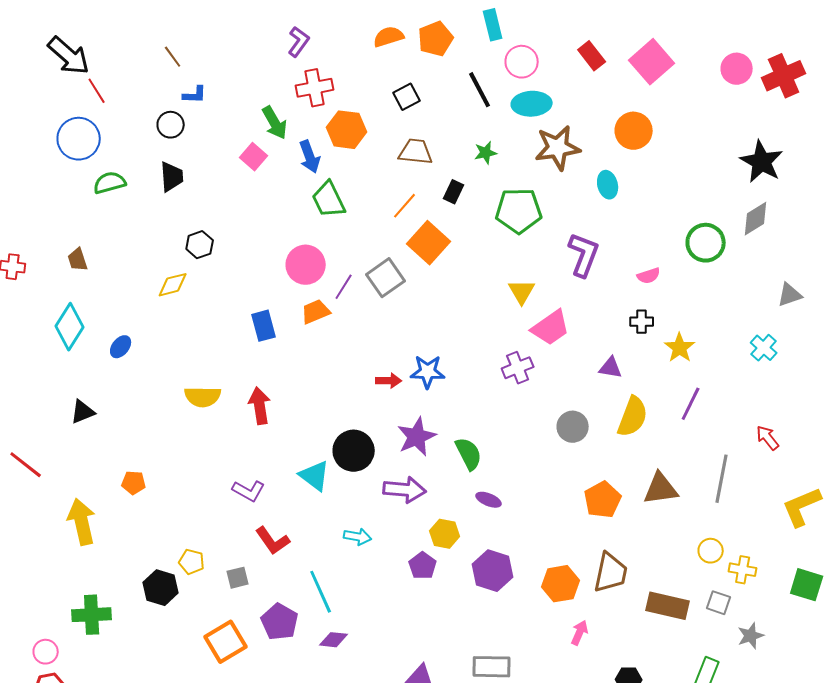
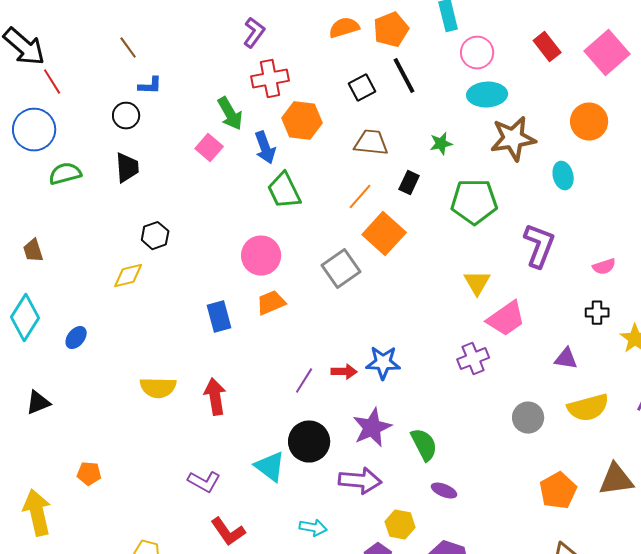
black line: (480, 90) -> (404, 76), moved
purple line: (344, 287) -> (304, 381), moved
yellow semicircle: (633, 417) -> (588, 408), turned 54

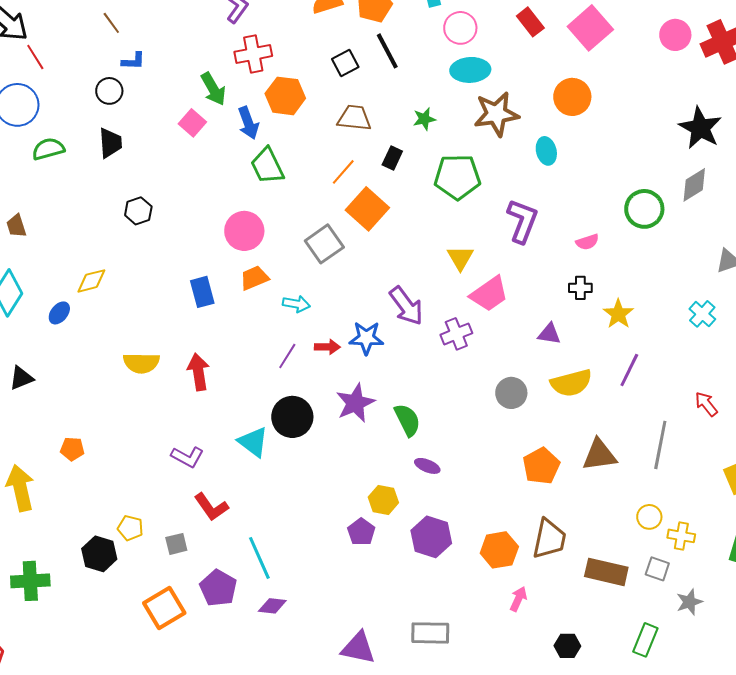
yellow diamond: (128, 276) -> (91, 281), moved
purple arrow: (360, 481) -> (406, 306), moved, turned 48
cyan arrow: (313, 528) -> (296, 304), moved

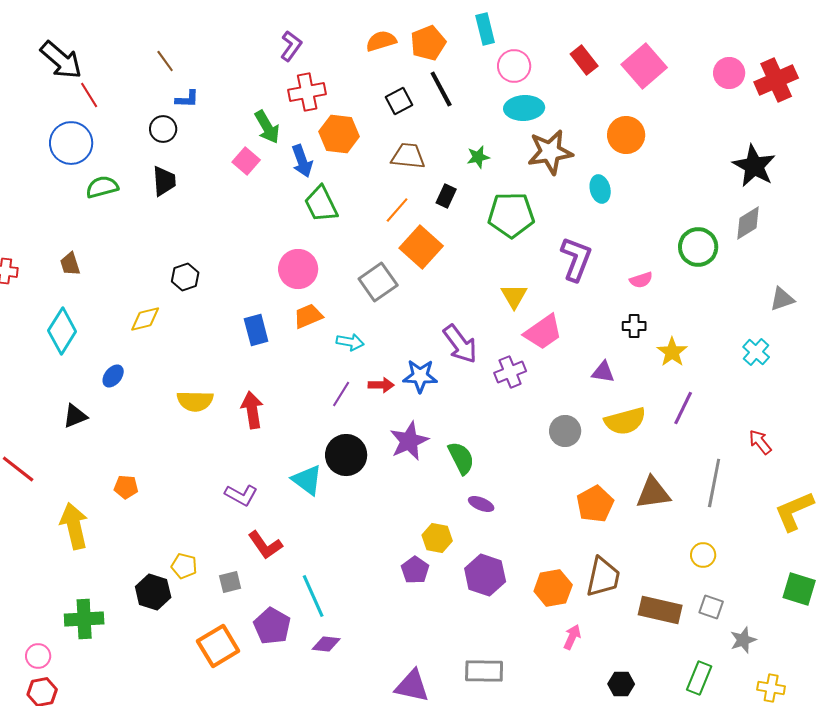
black hexagon: (138, 211) -> (185, 277), moved
blue ellipse: (59, 313) -> (113, 376), moved
yellow cross: (681, 536) -> (771, 688), moved

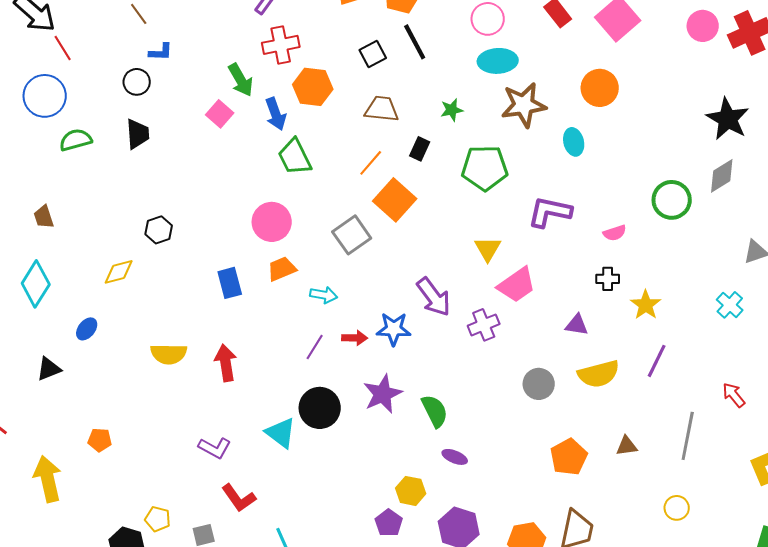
purple L-shape: (576, 259) -> (550, 212), turned -99
brown triangle: (653, 493) -> (627, 446), size x0.6

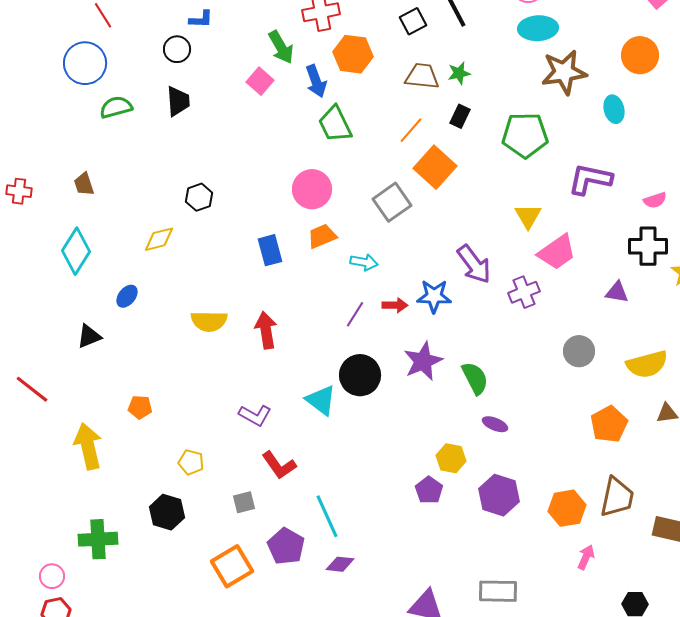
green star: (452, 110) -> (459, 73), moved
black cross: (608, 279) -> (648, 246), size x1.6
yellow semicircle: (599, 374) -> (647, 364), moved
yellow pentagon: (158, 519) -> (191, 462), moved

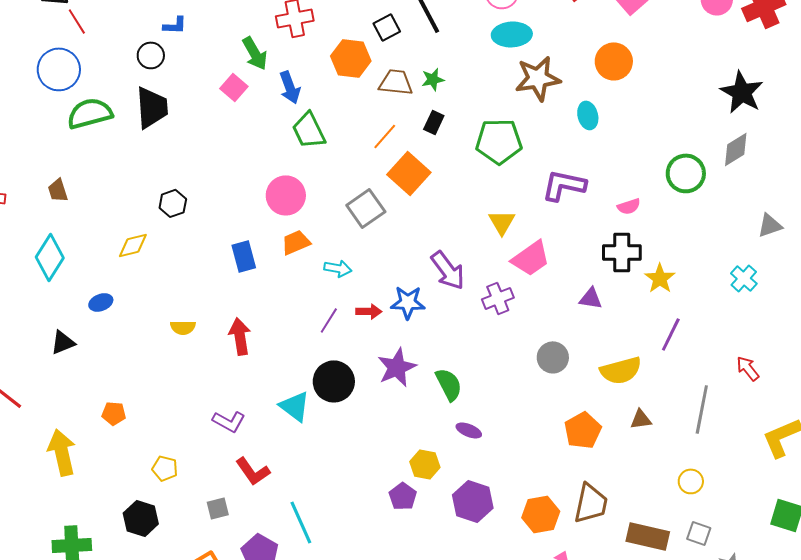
orange hexagon: (353, 54) -> (351, 58), moved
black trapezoid: (178, 101) -> (152, 107), size x1.4
green semicircle: (116, 107) -> (90, 113), size x1.4
blue ellipse: (127, 296) -> (101, 302), turned 30
yellow semicircle: (209, 321) -> (183, 327), size x0.7

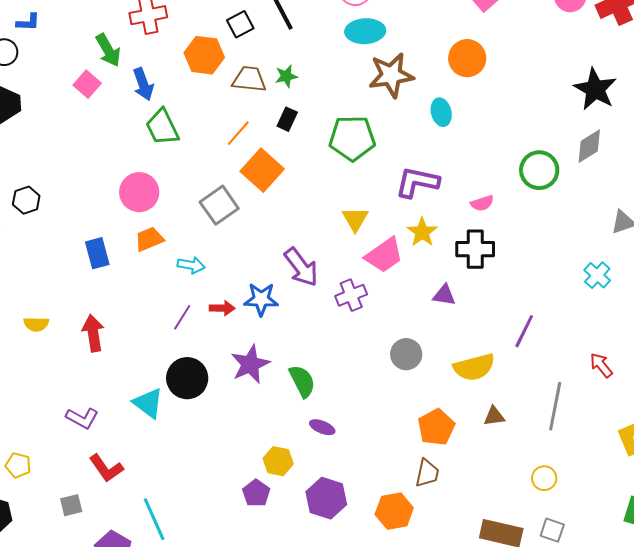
yellow star: (660, 278) -> (422, 232), moved
brown trapezoid: (591, 503) -> (427, 473), moved, size x0.7

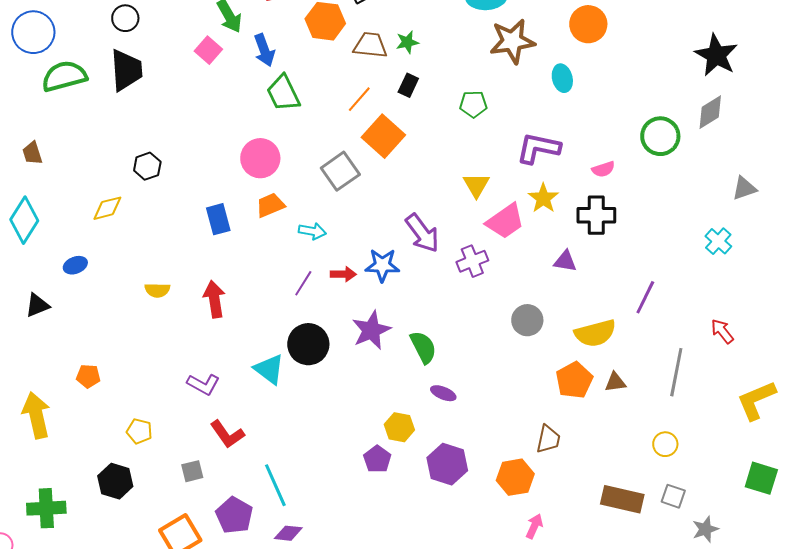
green pentagon: (352, 138) -> (473, 104), size x0.6
orange pentagon: (436, 427) -> (574, 380), moved

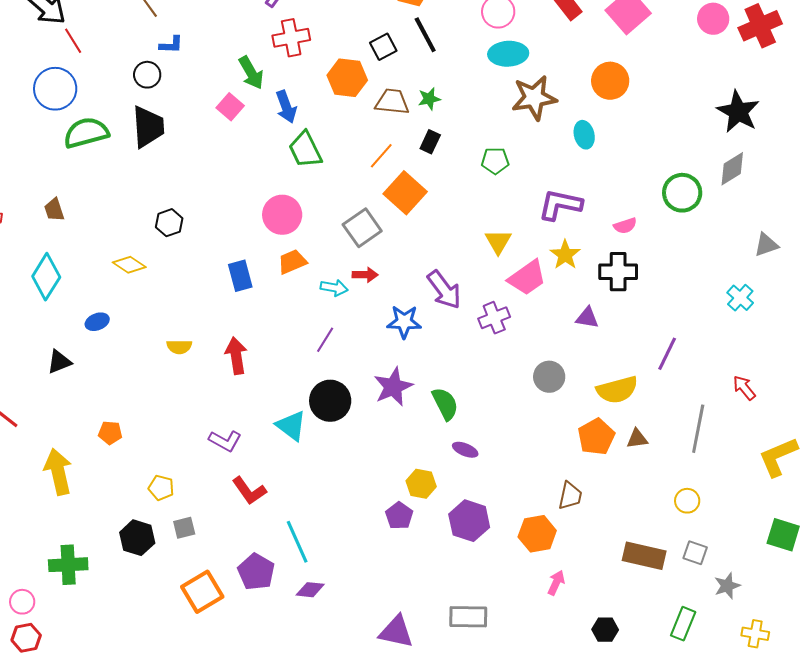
yellow diamond: (107, 208) -> (129, 265), turned 48
red arrow: (343, 274) -> (365, 275), moved
gray square: (192, 471) -> (184, 528), moved

